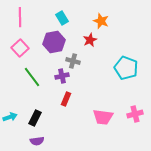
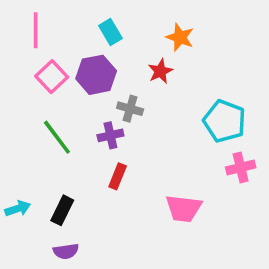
pink square: (20, 48) -> (52, 77), moved
pink cross: (135, 114) -> (241, 167), moved

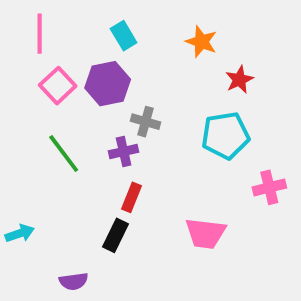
red star: (160, 71) -> (239, 80), moved
cyan pentagon: (225, 121) -> (225, 136), moved, turned -30
black rectangle: (62, 210) -> (116, 235), moved

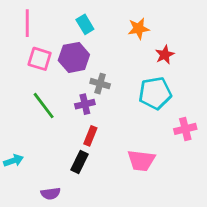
orange star: (201, 42) -> (139, 29), turned -30
pink square: (58, 86) -> (40, 59), turned -30

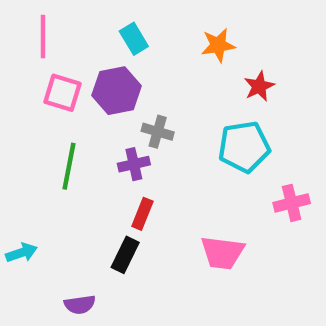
green line: (44, 106) -> (69, 166), turned 48

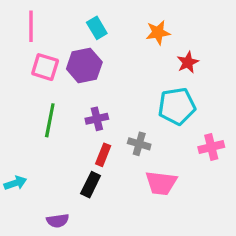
gray cross: (158, 132) -> (139, 144), moved

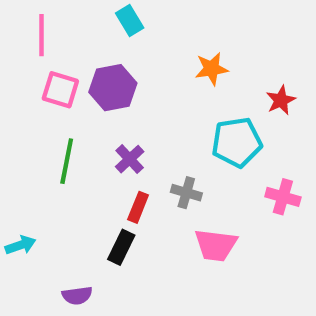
cyan rectangle: (97, 28) -> (130, 21), moved
orange star: (158, 33) -> (212, 69), moved
red star: (188, 62) -> (281, 100), moved
purple cross: (97, 119) -> (130, 159), turned -30
pink cross: (211, 147) -> (283, 197), turned 30

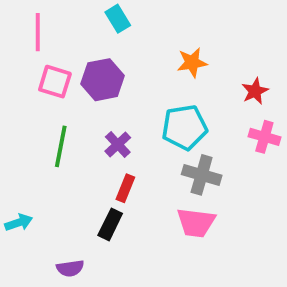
cyan pentagon: (237, 142) -> (184, 127), moved
gray cross: (186, 193) -> (202, 175), moved, size x1.4
pink cross: (283, 197) -> (264, 137), moved

